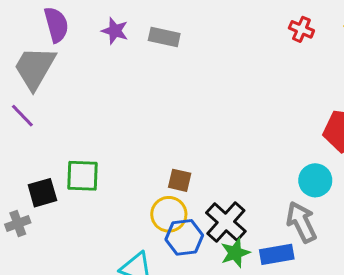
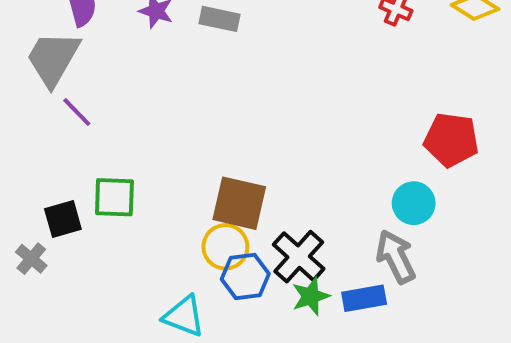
purple line: (22, 116) -> (77, 112), moved
brown square: (180, 180) -> (239, 203), size x1.8
gray cross: (18, 224) -> (31, 259), turned -30

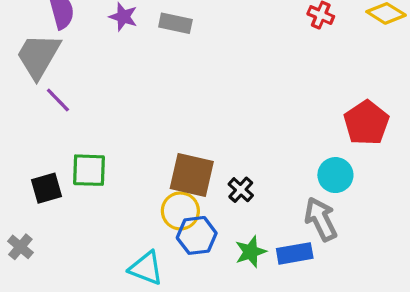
red pentagon: (451, 140) -> (366, 123), turned 30
black cross: (299, 257) -> (241, 190), moved, size x0.6
gray cross: (31, 259) -> (20, 247), moved

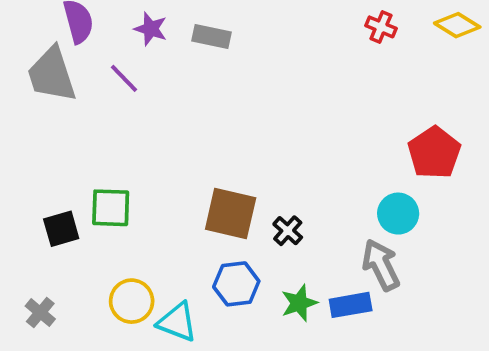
gray trapezoid: (38, 56) -> (52, 75), turned -48
purple line: (58, 100) -> (124, 78), moved
yellow circle: (180, 211) -> (132, 301), moved
gray cross: (20, 247) -> (40, 313), moved

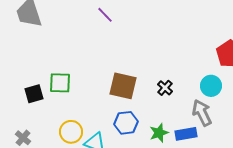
purple line: (124, 78) -> (105, 15), moved
black cross: (288, 231) -> (165, 88), moved

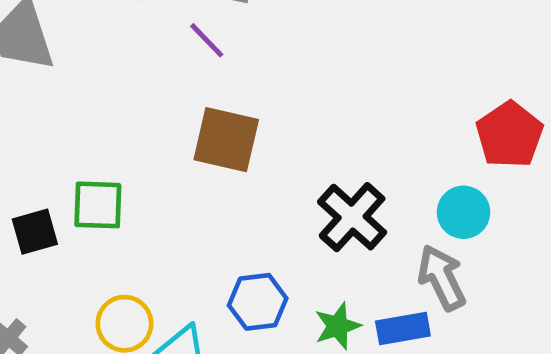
brown square: (123, 86) -> (226, 140), moved
black cross: (165, 88) -> (352, 217), size x1.8

